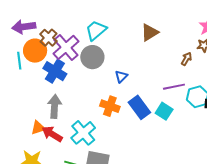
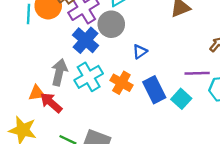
blue cross: (55, 71) -> (86, 40), moved
cyan cross: (83, 133) -> (89, 77), moved

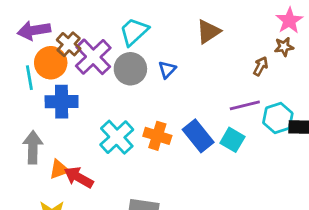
blue cross: (86, 40) -> (62, 102), moved, turned -30
blue triangle: (140, 52) -> (167, 70), moved
gray arrow: (59, 72) -> (33, 147), moved

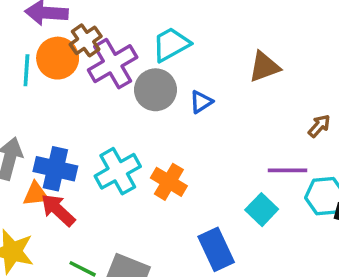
blue cross: (62, 102) -> (55, 169), moved
blue rectangle: (198, 136) -> (216, 249), moved

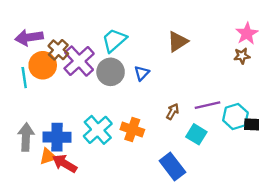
brown arrow: (319, 126) -> (173, 112), moved

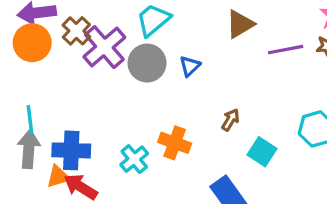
orange circle: (43, 65) -> (32, 43), moved
cyan line: (24, 78) -> (30, 120), moved
purple line: (207, 105) -> (286, 50), moved
cyan cross: (98, 130) -> (134, 159), moved, size x0.7

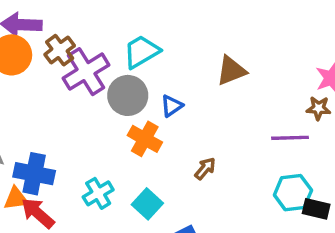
purple line: (286, 50) -> (290, 138), moved
orange cross: (175, 143) -> (145, 139), moved
cyan square: (262, 152) -> (147, 204), moved

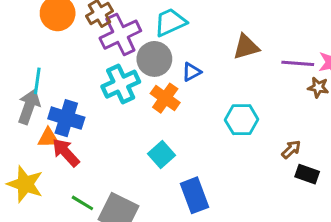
purple line: (290, 138) -> (298, 63), moved
brown arrow: (205, 169) -> (291, 149), moved
cyan cross: (98, 193) -> (121, 84), moved, size x1.4
cyan hexagon: (293, 193) -> (242, 120), moved

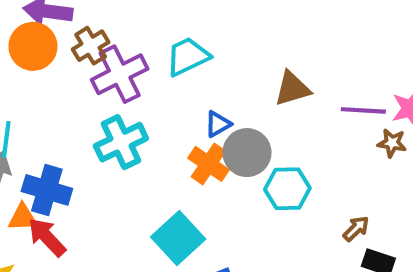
gray circle: (154, 59) -> (247, 153), moved
orange cross: (165, 98) -> (208, 164), moved
cyan square: (161, 154) -> (178, 238), size x1.4

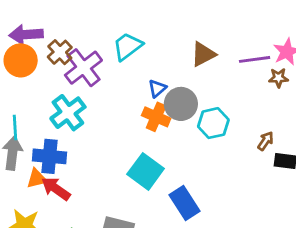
cyan cross: (121, 142) -> (68, 113), moved

